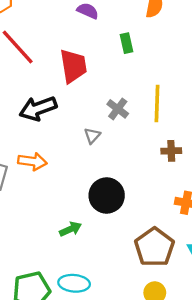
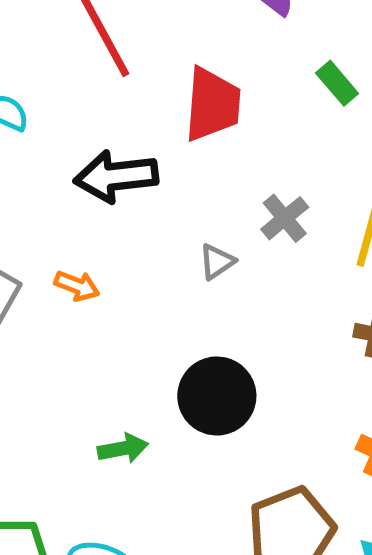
green rectangle: (127, 43) -> (337, 83), turned -42
orange arrow: (32, 161) -> (77, 286), size x0.7

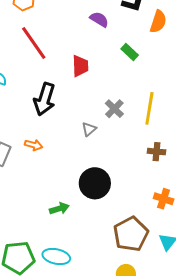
red trapezoid: (212, 104) -> (80, 66), size x0.7
black arrow: (116, 176) -> (45, 99), turned -60

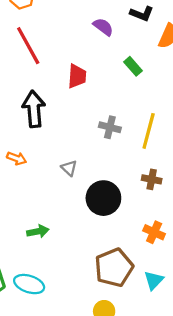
black arrow: (45, 99) -> (34, 109), turned 152
gray cross: (114, 109) -> (110, 127), turned -36
gray triangle: (89, 129) -> (69, 168), moved, turned -42
black circle: (95, 183) -> (103, 198), moved

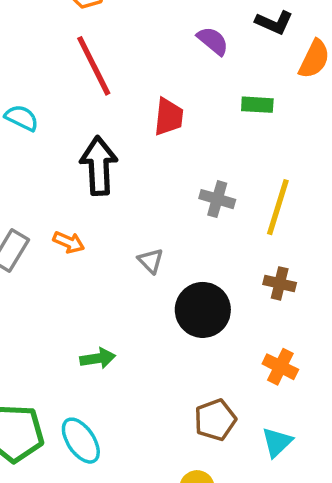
green rectangle: (133, 66) -> (257, 105), turned -48
brown pentagon: (114, 268) -> (215, 420), size x0.7
cyan ellipse: (29, 284) -> (81, 441), turned 36

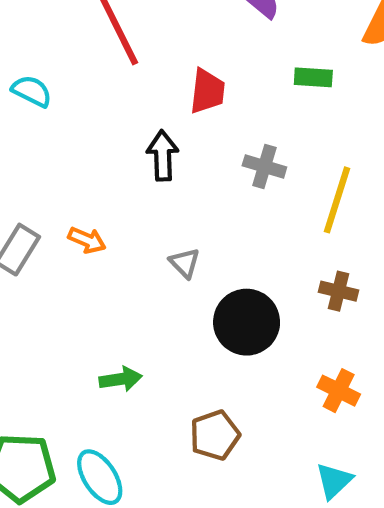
black arrow: (99, 166) -> (163, 156), moved, size x0.7
gray cross: (217, 199) -> (264, 166), moved
brown pentagon: (215, 420) -> (215, 435), moved

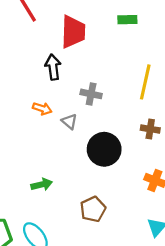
red trapezoid: (207, 91) -> (73, 32), size x1.4
gray cross: (264, 166) -> (91, 94), moved
orange arrow: (87, 240) -> (42, 109), moved

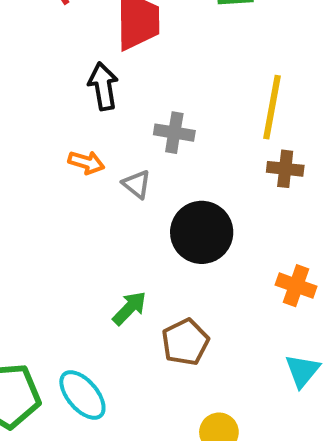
brown cross: (150, 129) -> (285, 169), moved
green arrow: (42, 185) -> (129, 308), moved, turned -30

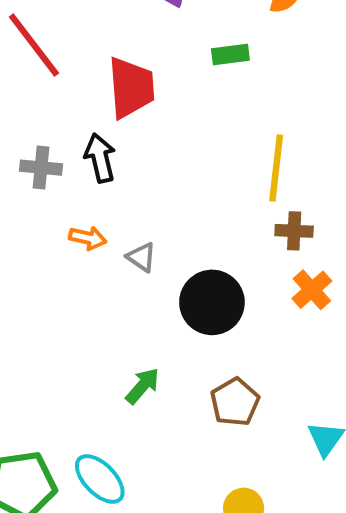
gray cross: (174, 133) -> (41, 168), moved
orange cross: (296, 286) -> (312, 290), moved, turned 33
brown pentagon: (185, 342) -> (235, 402), moved

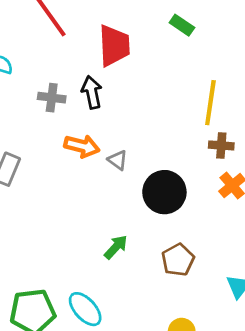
green rectangle: (230, 55) -> (182, 25), turned 40
orange arrow: (88, 238) -> (82, 146), size x1.4

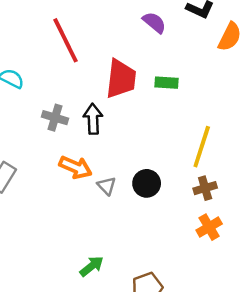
green rectangle: (182, 25) -> (166, 83), moved, turned -40
brown cross: (221, 145) -> (205, 188), turned -30
black circle: (164, 192) -> (147, 183), moved, size x0.7

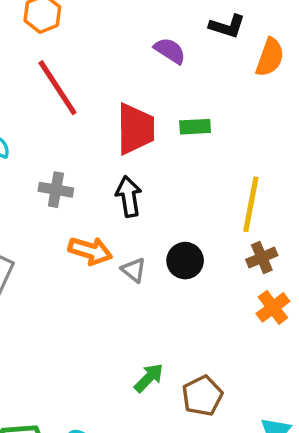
black arrow: (93, 119) -> (129, 197), moved
green arrow: (92, 266) -> (149, 378), moved

